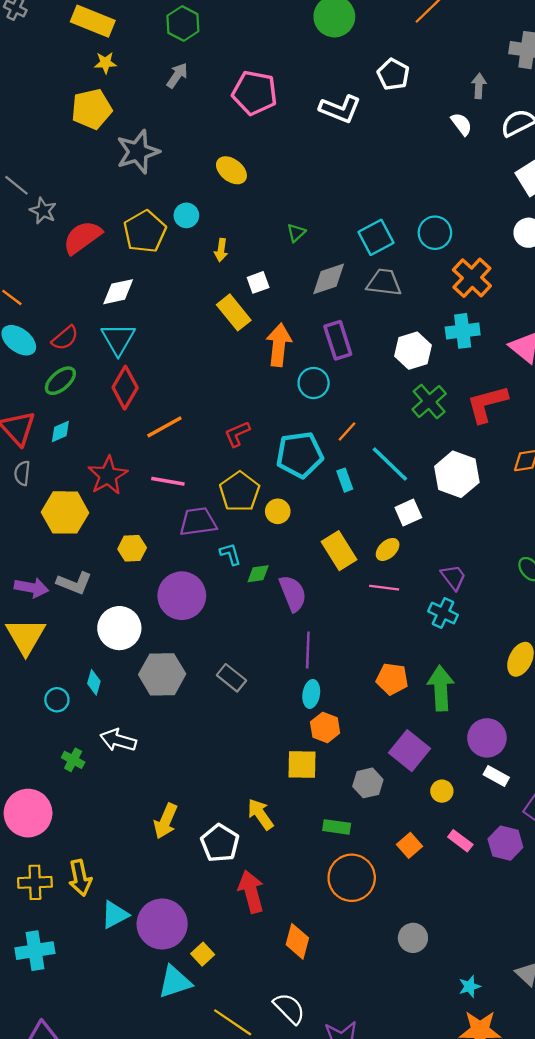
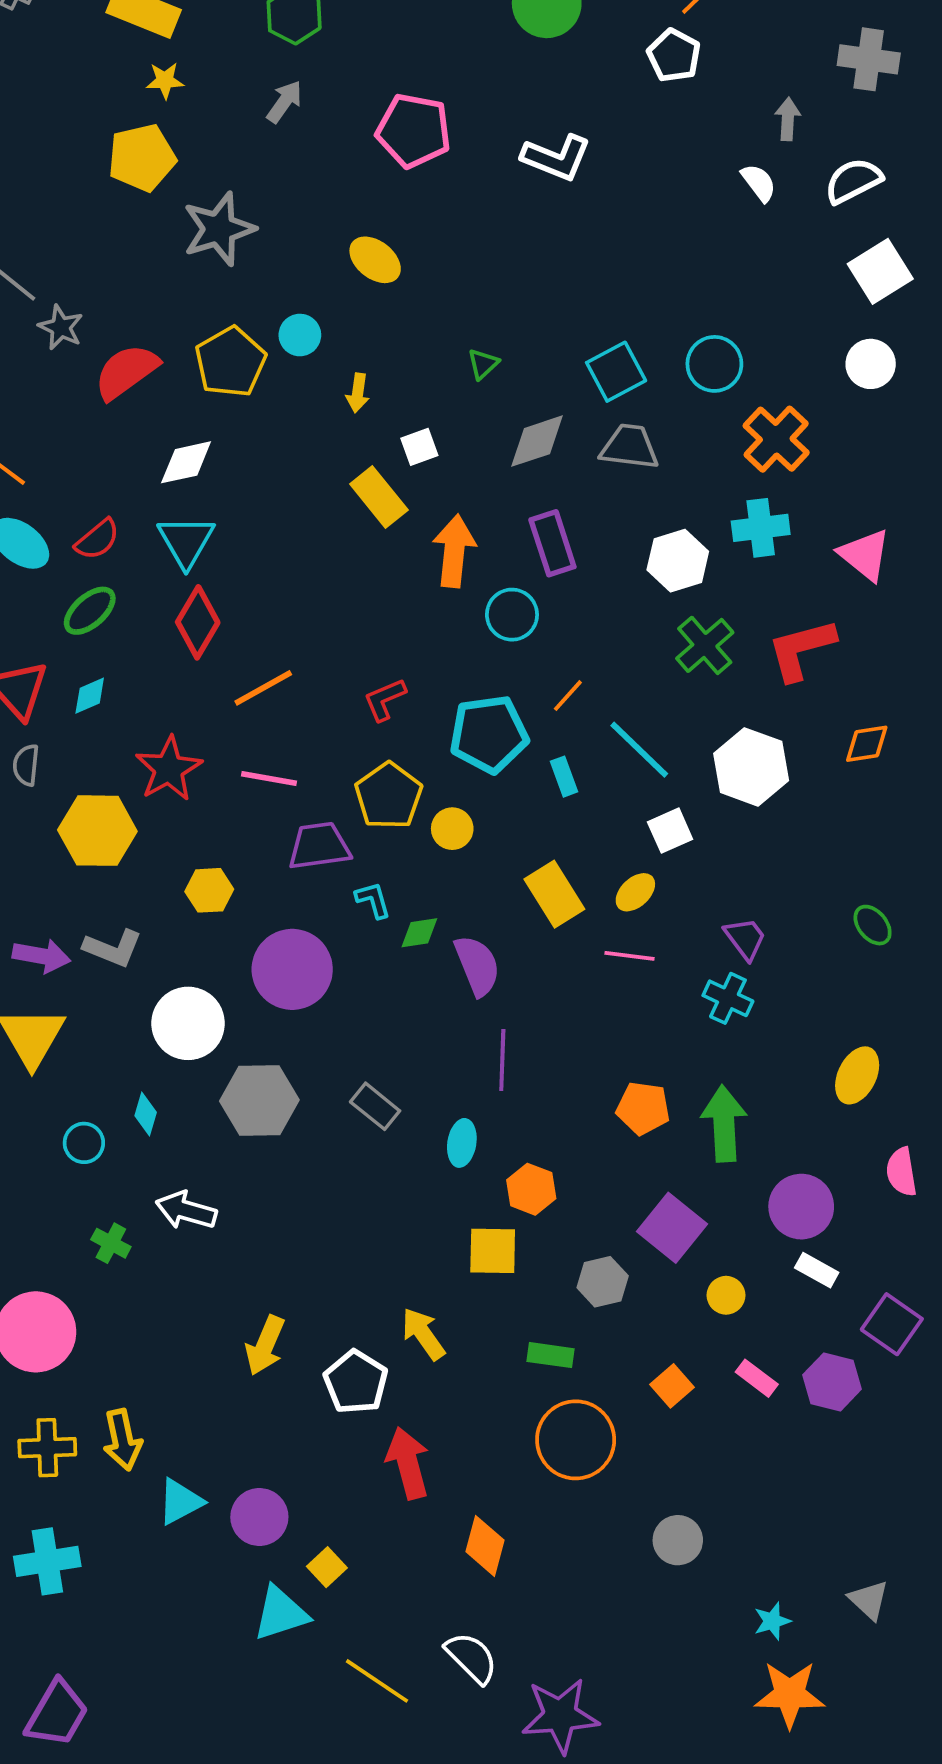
white pentagon: (393, 74) -> (674, 55), moved
cyan ellipse: (311, 694) -> (462, 1143), moved
purple circle: (162, 924) -> (259, 1517), size x0.7

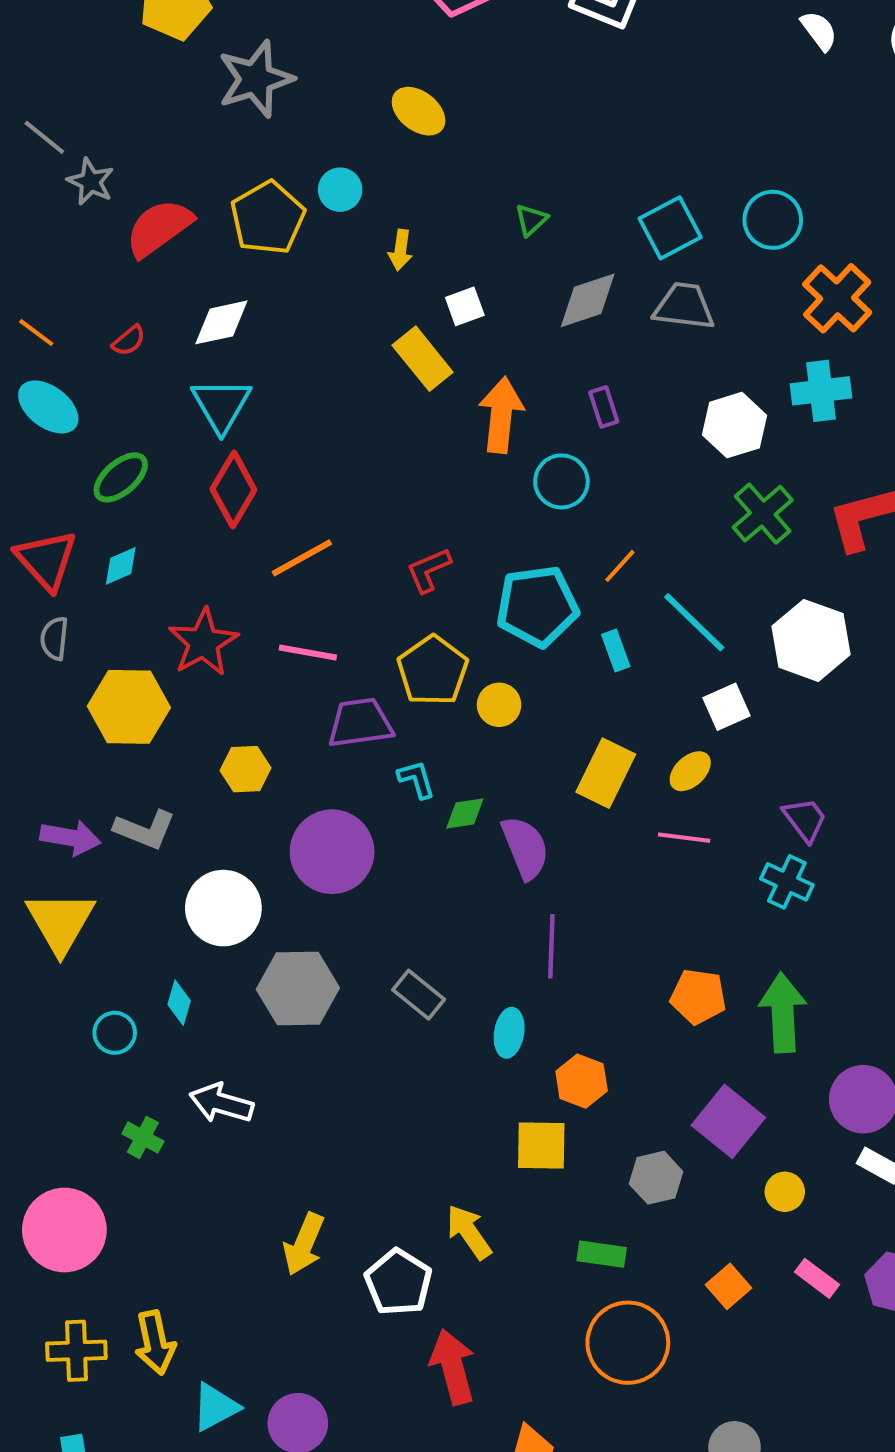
red semicircle: (97, 539) -> (129, 341), moved, size x0.7
purple rectangle: (552, 543) -> (604, 407), size x0.6
yellow rectangle: (554, 894) -> (606, 773), turned 58

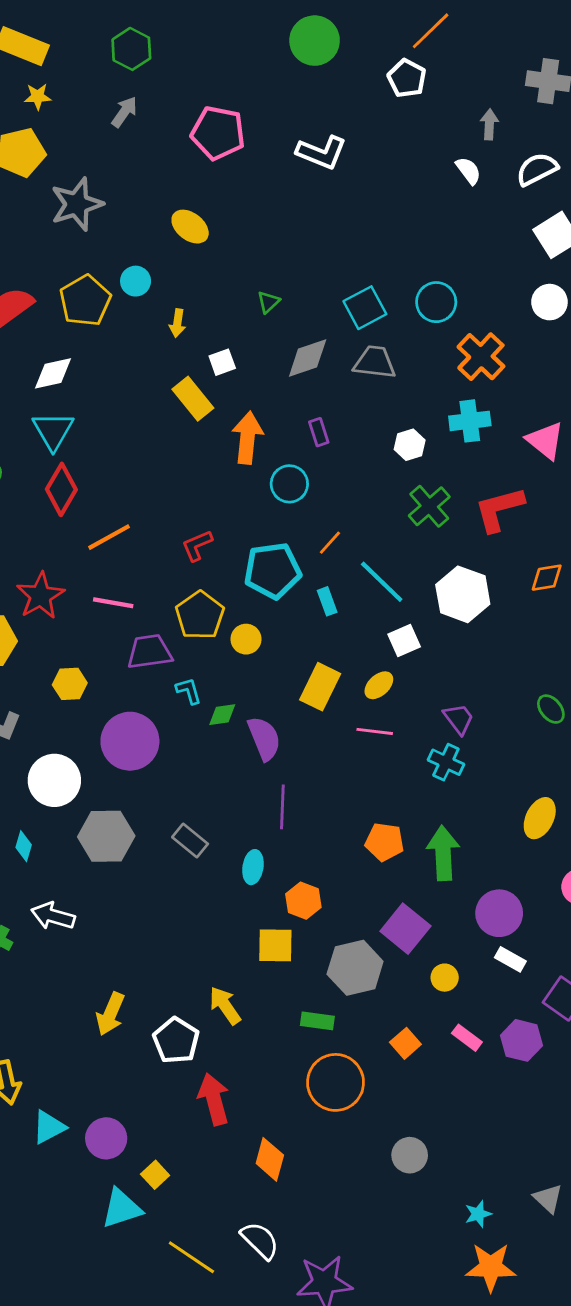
white hexagon: (734, 425) -> (410, 445), size x0.7
gray hexagon: (656, 1178) -> (355, 968), size x1.5

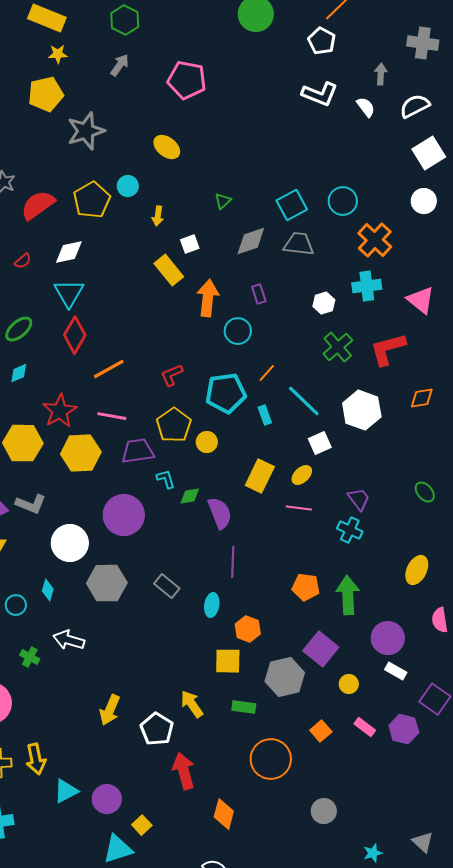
white L-shape: (322, 152) -> (320, 94), moved
yellow hexagon: (70, 684) -> (81, 453), moved, size x1.6
green rectangle: (317, 1021) -> (244, 707), moved

